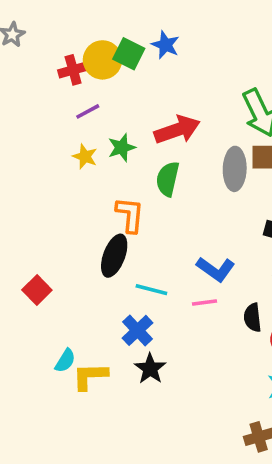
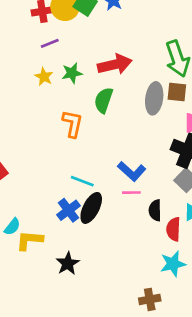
black ellipse: (114, 256) -> (91, 208), moved
pink line: (205, 302) -> (131, 193), moved
black star: (150, 369) -> (68, 264), moved

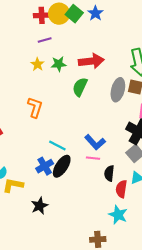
orange L-shape: (73, 124) -> (35, 107), moved
cyan star: (173, 264) -> (118, 215), turned 30

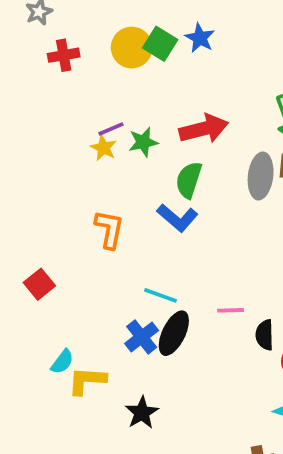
red cross: (42, 15) -> (64, 55), moved
purple line: (45, 40) -> (111, 129), moved
blue L-shape: (95, 142) -> (177, 218), moved

